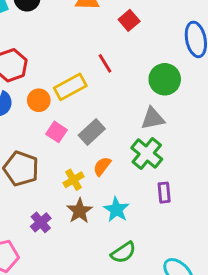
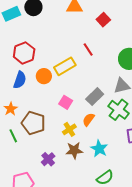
pink square: (56, 132) -> (66, 102), moved
gray rectangle: (92, 132) -> (95, 97), moved
brown star: (80, 211) -> (74, 150), turned 30

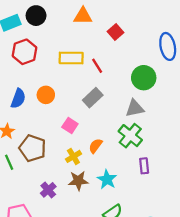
red hexagon: (24, 53) -> (24, 52), moved
yellow rectangle: (65, 66) -> (71, 58), moved, turned 30
gray rectangle: (95, 97) -> (93, 98), moved

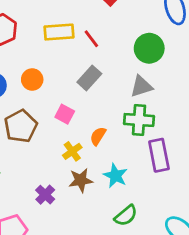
green cross: (130, 136) -> (139, 120), turned -30
brown pentagon: (33, 148) -> (21, 126), moved, turned 30
purple rectangle: (144, 166) -> (159, 155), size x1.6

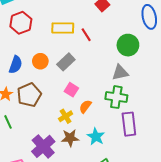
gray rectangle: (89, 78) -> (66, 62), moved
pink square: (65, 114) -> (71, 90), moved
purple cross: (45, 195) -> (43, 146), size x1.6

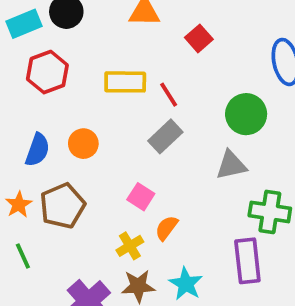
gray rectangle: (66, 62) -> (165, 136), moved
green cross: (116, 97) -> (270, 212), moved

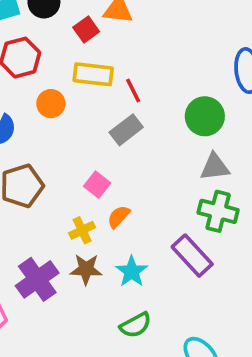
red square: (199, 38) -> (86, 29), moved
orange circle: (83, 144) -> (51, 104), moved
gray triangle: (231, 165) -> (215, 167), moved
purple rectangle: (247, 261) -> (192, 256), turned -42

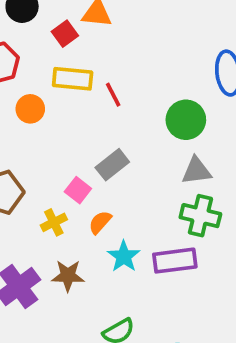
gray rectangle: (126, 130) -> (112, 165), moved
yellow cross: (82, 230) -> (54, 222), moved
purple rectangle: (192, 256) -> (175, 261), turned -54
cyan star: (132, 271) -> (124, 256), moved

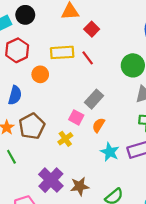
red square: (65, 34) -> (92, 29), moved
orange semicircle: (100, 222) -> (99, 125), moved
brown star: (68, 276) -> (80, 186), moved

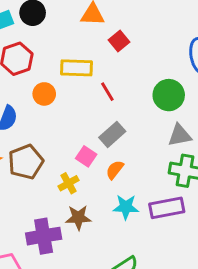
red line: (88, 58) -> (107, 92), moved
cyan star: (110, 152) -> (126, 207), turned -30
purple cross: (51, 180) -> (44, 236), turned 30
brown star: (80, 186) -> (78, 218), moved

